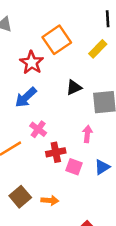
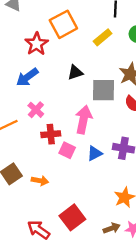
pink arrow: (87, 134) -> (84, 120), size x1.6

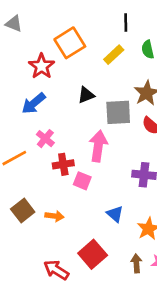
blue triangle: (95, 153) -> (115, 214), moved, turned -49
brown arrow: (112, 228) -> (136, 263), turned -70

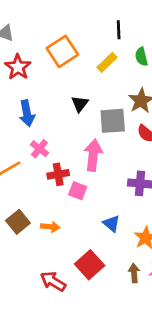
red star: (42, 66) -> (18, 67), moved
black triangle: (86, 95) -> (80, 104), turned -30
blue arrow: (34, 103) -> (27, 113), turned -60

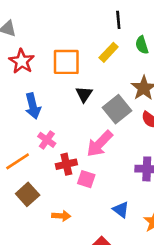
orange square: (62, 51) -> (66, 62), moved, turned 36
gray square: (113, 121) -> (117, 109), turned -32
pink arrow: (93, 155) -> (100, 144), turned -140
brown square: (18, 222) -> (28, 194), moved

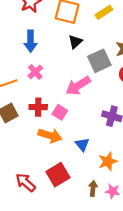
red cross: (66, 164) -> (38, 107), moved
orange arrow: (61, 216) -> (50, 136), moved, size x1.5

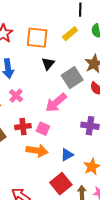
blue triangle: (82, 144) -> (67, 155), turned 48
red square: (58, 175) -> (61, 184), moved

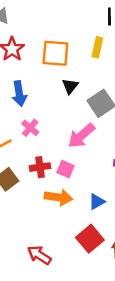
yellow rectangle: (70, 34) -> (97, 47), turned -35

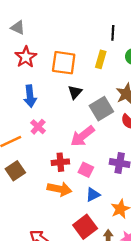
red cross: (40, 167) -> (60, 162), moved
pink square: (66, 169) -> (86, 170), moved

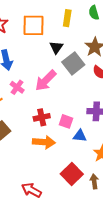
black triangle: (75, 92) -> (56, 47), moved
pink arrow: (82, 136) -> (46, 81), moved
blue triangle: (93, 195) -> (80, 136), moved, turned 40

